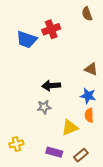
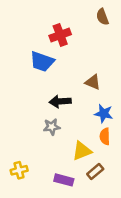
blue trapezoid: (27, 39) -> (42, 62), moved
brown triangle: (91, 69) -> (93, 82), moved
brown rectangle: (81, 155) -> (95, 171), moved

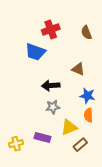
brown semicircle: (102, 17) -> (86, 33), moved
gray star: (52, 127) -> (53, 107), moved
purple rectangle: (64, 180) -> (43, 138), moved

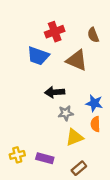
brown triangle: (78, 69) -> (77, 60), moved, size x1.5
gray star: (53, 107) -> (66, 113), moved
purple rectangle: (43, 138) -> (45, 158), moved
brown rectangle: (80, 145) -> (79, 168), moved

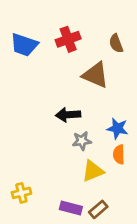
blue trapezoid: (38, 56) -> (24, 45), moved
purple rectangle: (45, 158) -> (71, 208), moved

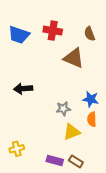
red cross: (68, 39) -> (53, 31), turned 30
black arrow: (68, 115) -> (23, 89), moved
brown rectangle: (98, 209) -> (76, 161), turned 72

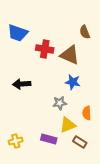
red cross: (53, 31) -> (45, 49), moved
blue star: (91, 99) -> (73, 82), moved
purple rectangle: (55, 160) -> (49, 139), moved
brown rectangle: (76, 161) -> (80, 142), moved

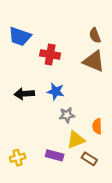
brown triangle: (70, 55) -> (94, 61), moved
blue star: (73, 82) -> (56, 92), moved

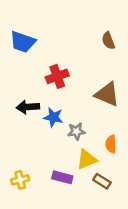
red cross: (50, 54) -> (57, 76), moved, turned -30
brown triangle: (94, 61) -> (107, 94), moved
blue star: (56, 92) -> (53, 117), moved

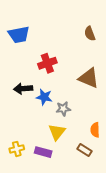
blue trapezoid: (23, 42) -> (19, 35), turned -30
orange semicircle: (111, 144) -> (95, 130), moved
yellow triangle: (87, 159) -> (57, 132), moved, turned -30
purple rectangle: (62, 177) -> (43, 152), moved

